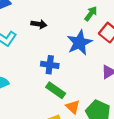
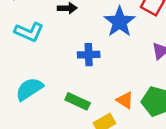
green rectangle: (56, 90) -> (78, 101), moved

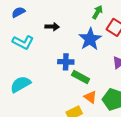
green rectangle: (78, 101) -> (81, 77), moved

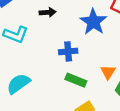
green rectangle: (81, 77) -> (76, 80), moved
orange triangle: (90, 97) -> (108, 72), moved, turned 32

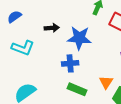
blue star: (93, 22) -> (79, 38), moved, turned -30

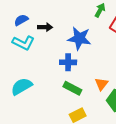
blue semicircle: (14, 17) -> (21, 20), moved
black arrow: (52, 28) -> (45, 27), moved

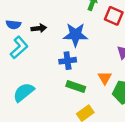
blue semicircle: (21, 20) -> (13, 25), turned -136
cyan L-shape: (23, 43) -> (19, 47), turned -60

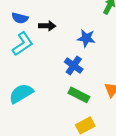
blue star: (75, 35) -> (86, 38), size x0.7
blue cross: (68, 61) -> (74, 66), turned 35

